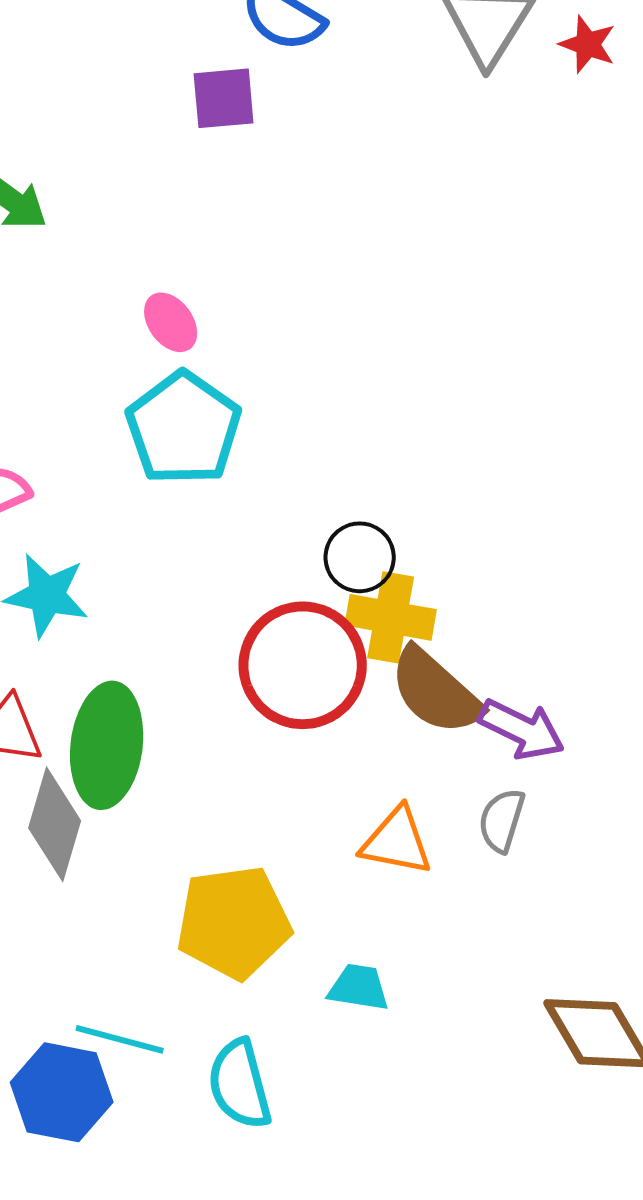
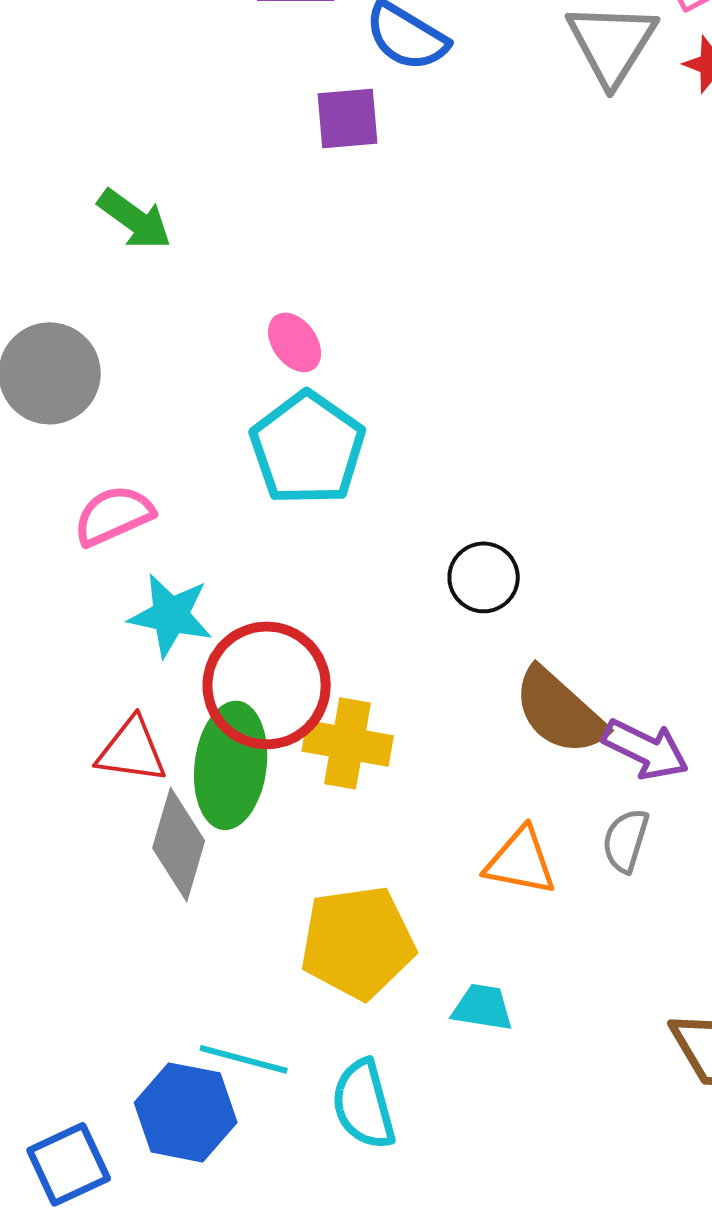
yellow cross: (391, 617) -> (348, 743), moved
red circle: (303, 665) -> (267, 685), moved

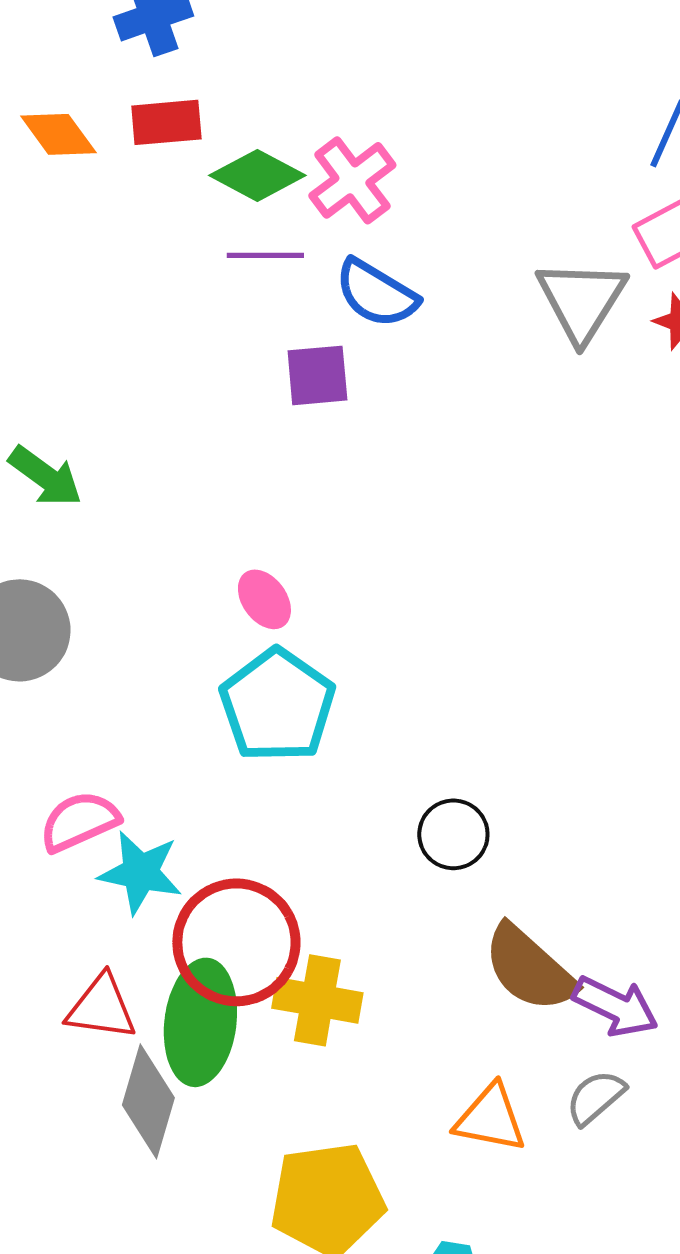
green arrow: (135, 219) -> (45, 476), moved
pink semicircle: (114, 515) -> (79, 821), moved
gray semicircle: (626, 840) -> (595, 1097), turned 32

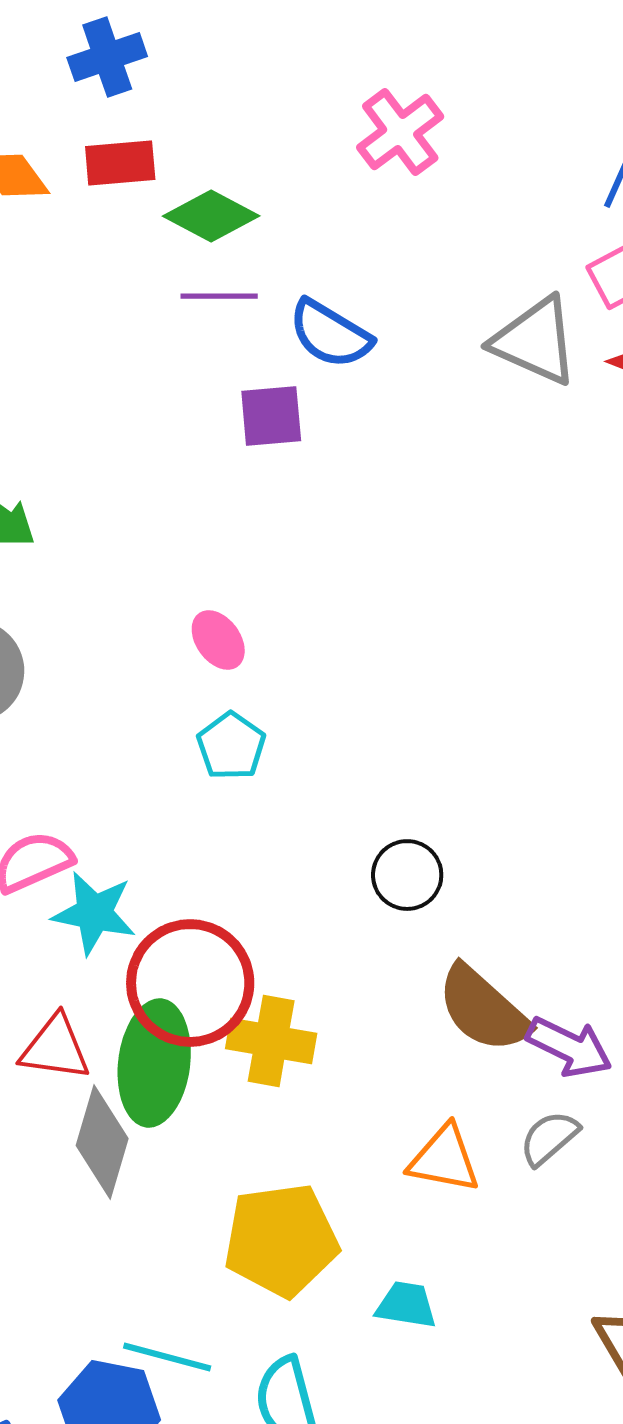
pink cross: (352, 180) -> (400, 132), moved
gray triangle: (581, 300) -> (535, 341), turned -38
cyan pentagon: (277, 705) -> (231, 746), size x0.6

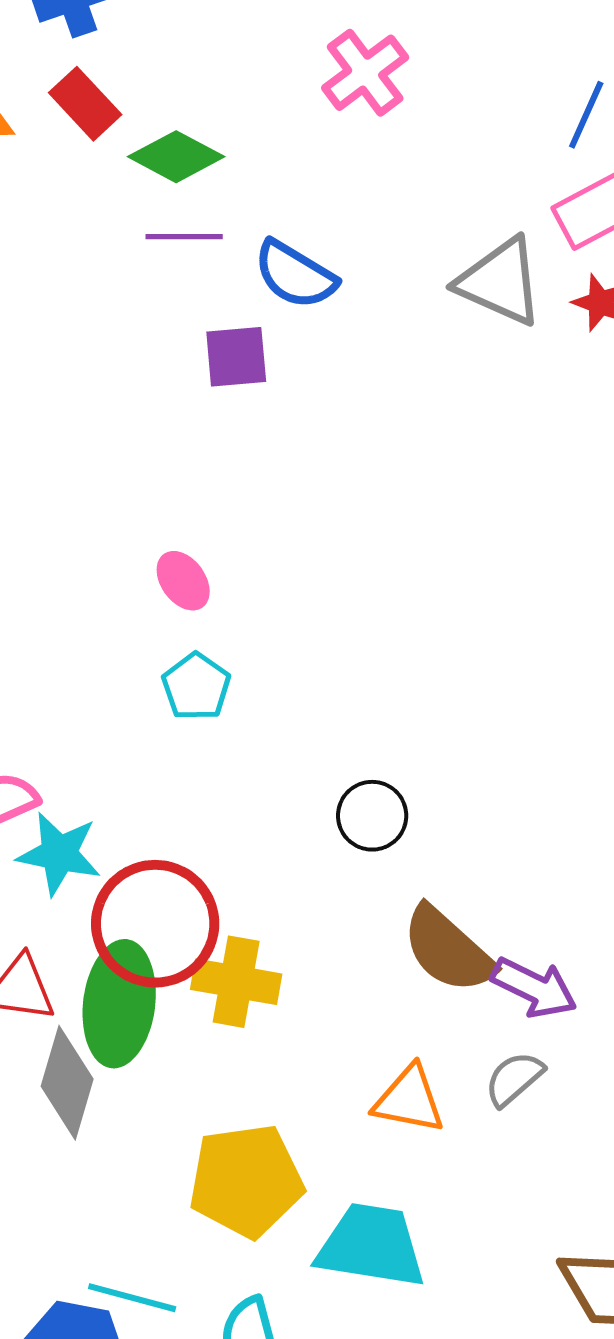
red rectangle: (120, 163) -> (85, 104), turned 52
cyan trapezoid: (406, 1305) -> (371, 1246), size x1.8

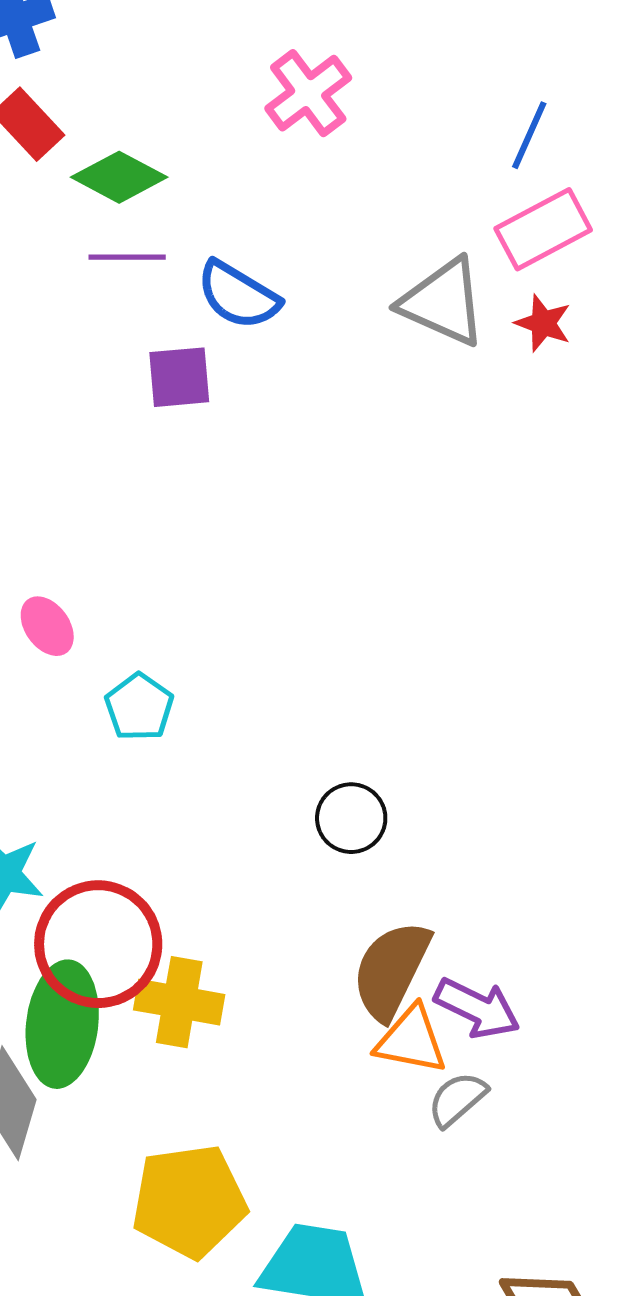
pink ellipse: (183, 581) -> (47, 626), moved
black circle: (372, 816) -> (351, 818), moved
brown semicircle: (448, 950) -> (391, 970), turned 74
orange triangle: (409, 1100) -> (411, 1040), moved

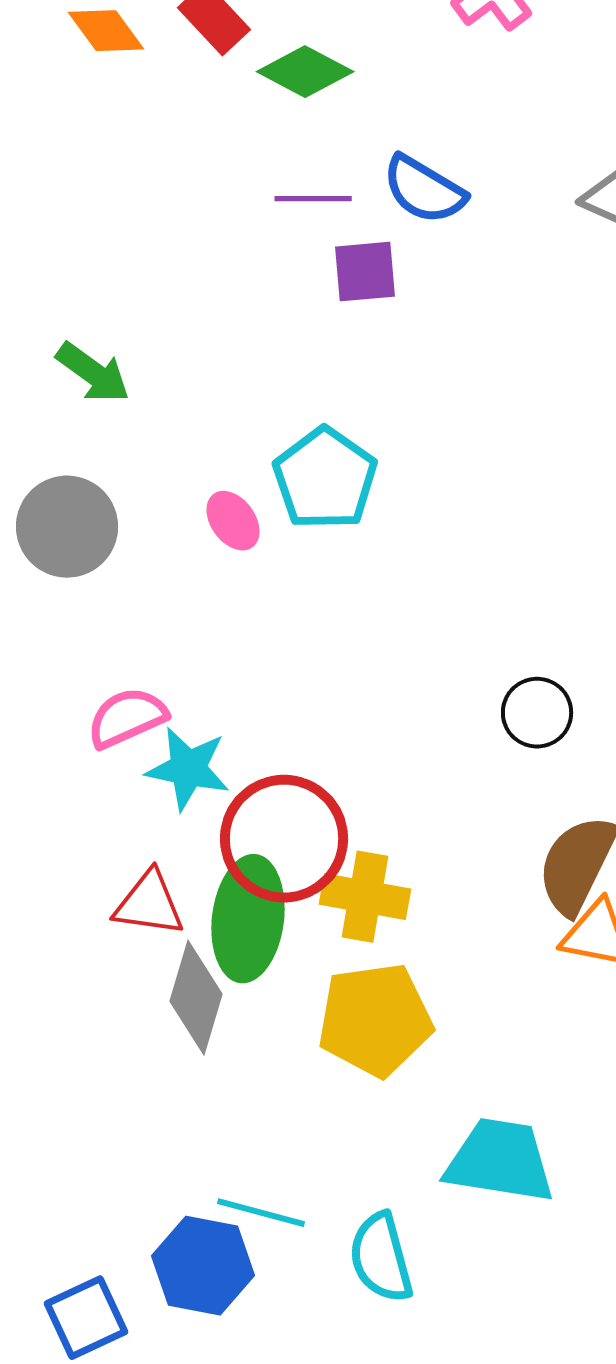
purple line: (127, 257) -> (313, 199), moved
cyan pentagon: (139, 707) -> (325, 479), moved, size x1.5
yellow pentagon: (189, 1201) -> (375, 1020), moved

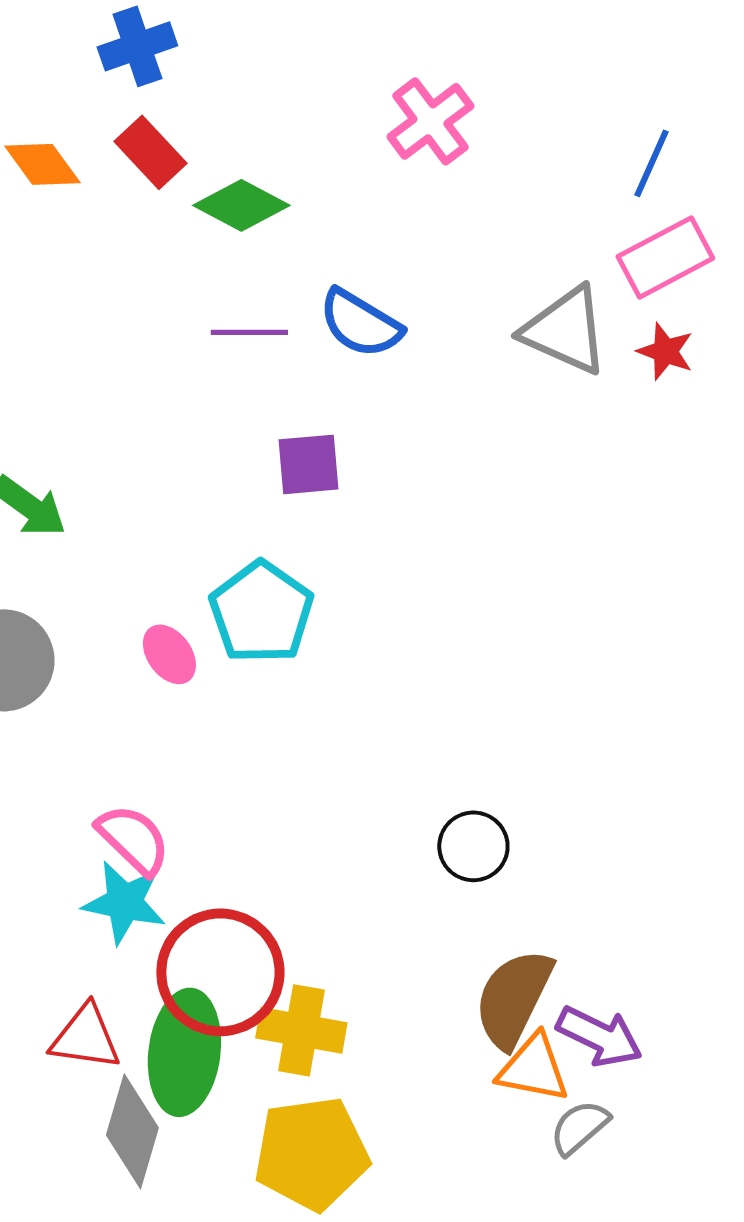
purple square: (365, 272) -> (308, 464), moved
pink semicircle: (127, 718) -> (133, 839), moved, turned 68

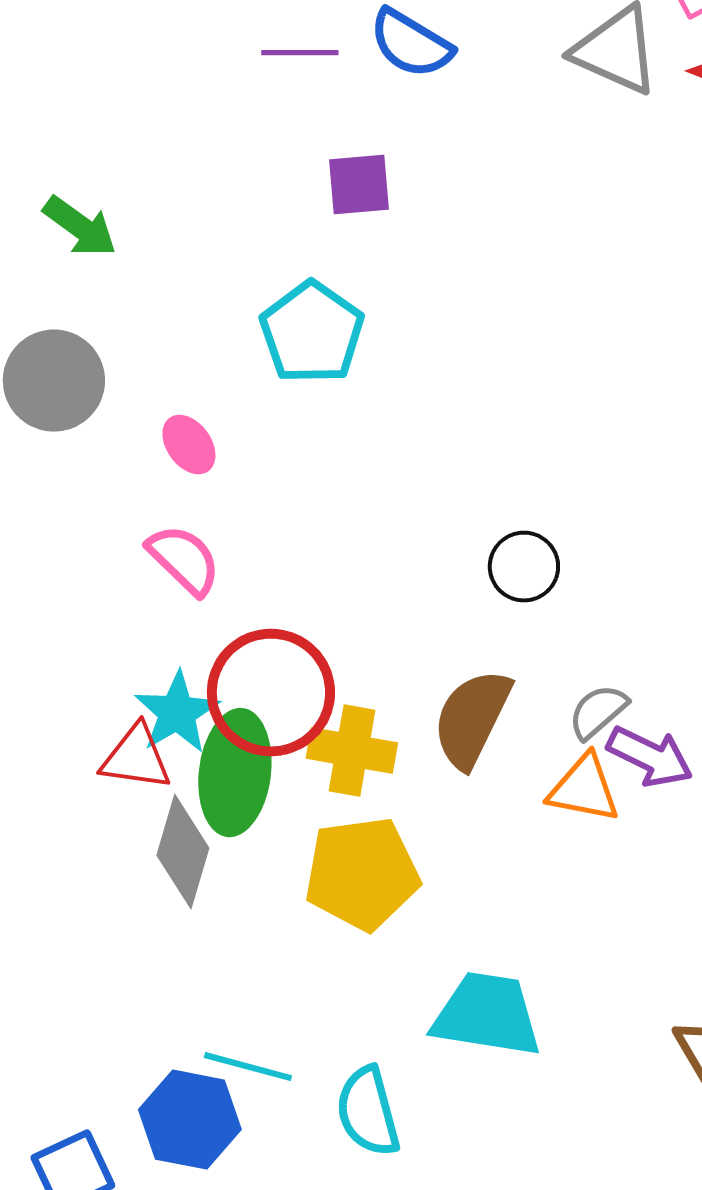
pink ellipse: (169, 654) -> (189, 445), moved
cyan star: (124, 902) -> (177, 713), moved, turned 30
brown semicircle: (513, 998) -> (472, 719), moved
gray semicircle: (579, 1127) -> (598, 712), moved

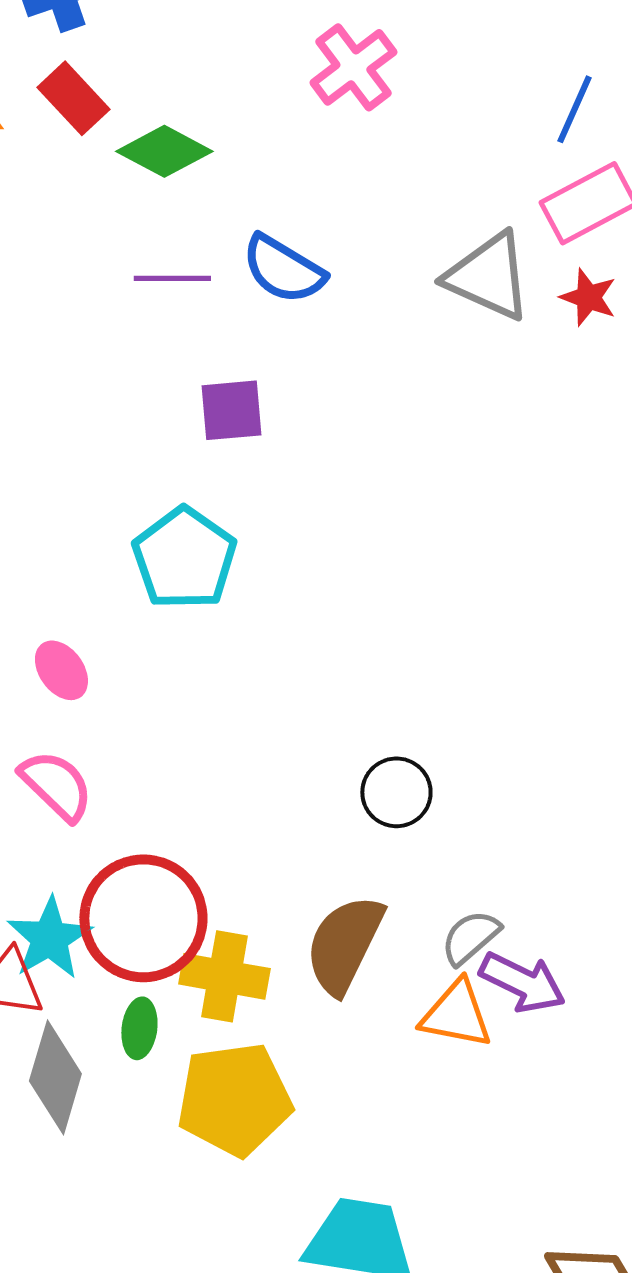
green ellipse: (235, 773) -> (139, 1028), moved, size x0.5

